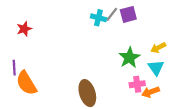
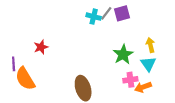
red star: (24, 29) -> (41, 47), moved
yellow arrow: (158, 48) -> (150, 45), turned 104

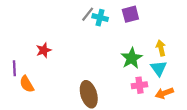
gray line: (106, 13) -> (88, 14), moved
orange semicircle: (25, 79) -> (27, 84), size x0.7
orange arrow: (143, 87) -> (164, 93), moved

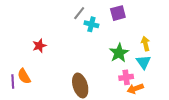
cyan cross: (100, 18) -> (91, 24), moved
purple line: (14, 68) -> (13, 81), moved
orange arrow: (164, 93) -> (135, 89), moved

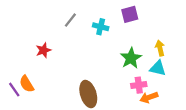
gray line: (79, 13) -> (70, 20), moved
cyan triangle: (143, 62) -> (158, 68), turned -42
purple line: (13, 81) -> (14, 90), turned -32

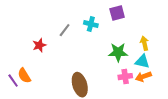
gray line: (70, 20) -> (65, 30), moved
green star: (131, 58) -> (118, 52), turned 30
orange arrow: (149, 97) -> (143, 77), moved

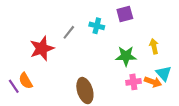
red star: (39, 45) -> (42, 48), size x1.6
cyan triangle: (142, 61) -> (164, 73), moved, turned 35
orange arrow: (143, 77) -> (153, 82), turned -140

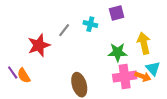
yellow arrow: (154, 46) -> (144, 43), size x1.5
pink cross: (133, 82) -> (125, 77), size x1.6
purple line: (14, 86) -> (13, 73), moved

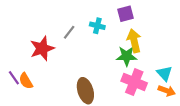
yellow arrow: (144, 43) -> (134, 41), moved
pink cross: (125, 77) -> (134, 82), turned 30
orange arrow: (143, 77) -> (167, 91), moved

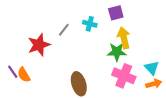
orange arrow: (167, 91) -> (154, 84), turned -35

